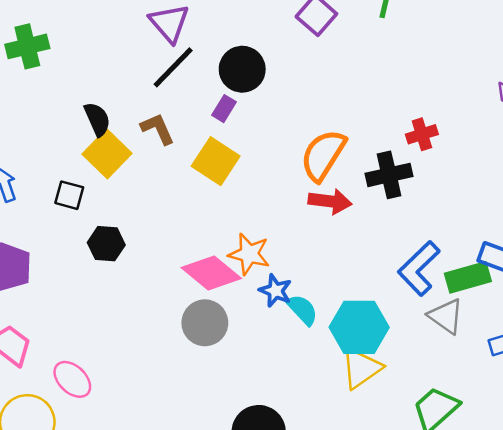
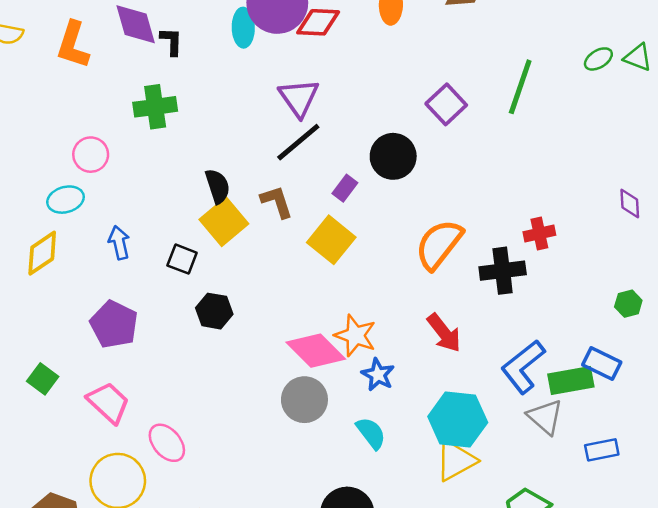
black circle: (242, 69) -> (393, 156), moved
red arrow: (330, 201) -> (444, 333), moved, turned 39
cyan semicircle: (302, 310) -> (371, 433), moved

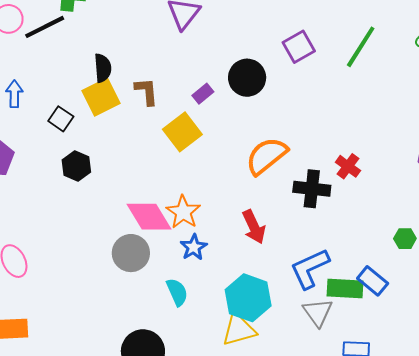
black line: (298, 142) -> (45, 27), moved
red cross: (539, 233) -> (348, 166), turned 35

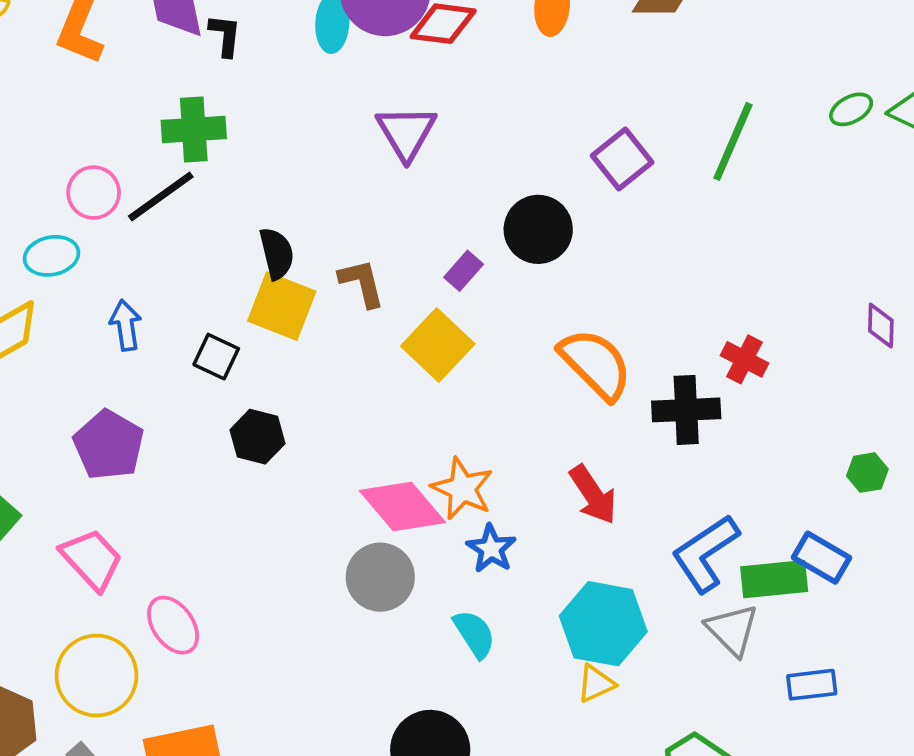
yellow square: (101, 97) -> (282, 306), turned -33
orange semicircle: (267, 156) -> (596, 364), turned 93
yellow triangle: (239, 330) -> (596, 684), size x0.6

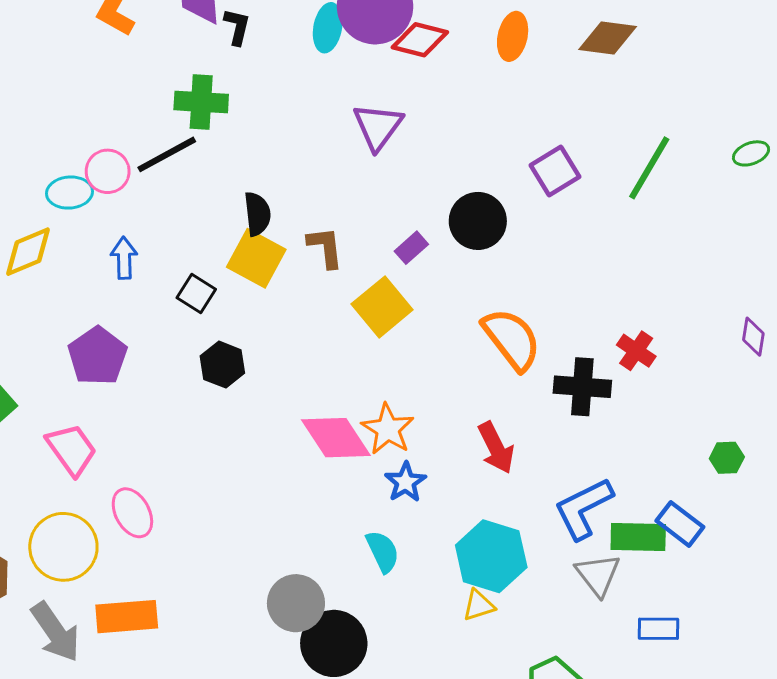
pink circle: (94, 193) -> (108, 171), moved
gray circle: (380, 577) -> (296, 603), moved

